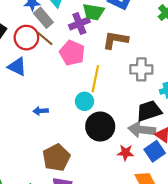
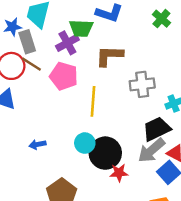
gray rectangle: (43, 18) -> (27, 42), turned 30
cyan circle: (84, 101) -> (85, 143), moved
gray arrow: (142, 130) -> (151, 150), turned -40
red star: (126, 153) -> (119, 173), moved

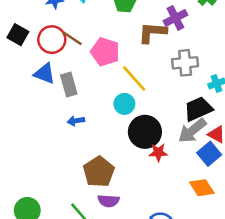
gray rectangle: (27, 42) -> (69, 84), moved
purple cross: (67, 43) -> (175, 18), moved
yellow line: (93, 101) -> (134, 78), turned -48
cyan circle: (85, 143) -> (124, 104), moved

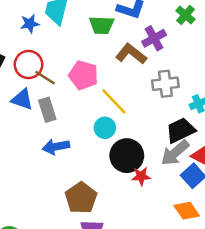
brown L-shape: (152, 32) -> (131, 54), turned 36
brown line: (72, 38) -> (45, 78), moved
blue arrow: (76, 121) -> (56, 147), size x1.5

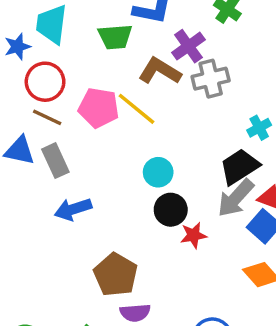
red circle: (29, 65) -> (45, 82), moved
gray cross: (165, 84) -> (211, 79), moved
yellow line: (114, 101) -> (136, 109), moved
cyan circle: (105, 128) -> (158, 172), moved
black circle: (127, 156) -> (171, 210), size x0.7

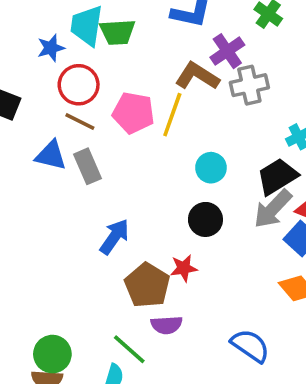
green trapezoid: (115, 37) -> (117, 32), moved
yellow line: (136, 109) -> (172, 115), turned 69
cyan circle: (158, 172) -> (211, 168), moved
blue arrow: (73, 209) -> (114, 237), moved, turned 141
red star: (193, 235) -> (184, 268), moved

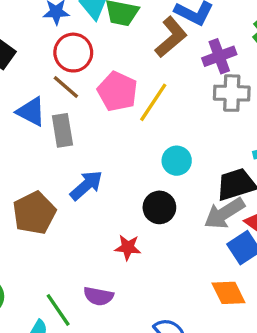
brown L-shape: (197, 76) -> (171, 37), moved, turned 93
blue arrow: (114, 237) -> (86, 185), moved
brown pentagon: (147, 285) -> (34, 213), moved

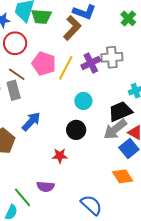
purple cross: (219, 56) -> (91, 63), moved
brown line: (66, 87) -> (17, 74), moved

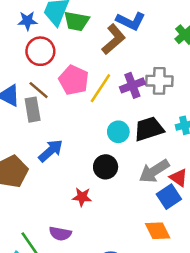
black trapezoid: (120, 111) -> (149, 129), moved

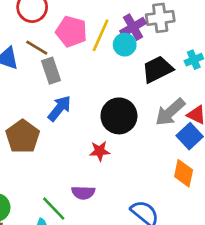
gray rectangle: (33, 110) -> (51, 71), moved
cyan circle: (118, 132) -> (125, 45), moved
black circle: (106, 167) -> (119, 116), size x1.4
orange diamond: (158, 231) -> (184, 173), turned 48

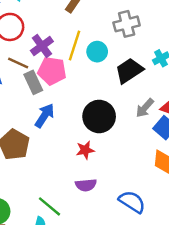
purple cross: (133, 27) -> (42, 46), moved
pink pentagon: (71, 31) -> (52, 71), moved
gray arrow: (170, 112) -> (145, 108), size x0.7
purple semicircle: (83, 193) -> (86, 185), moved

